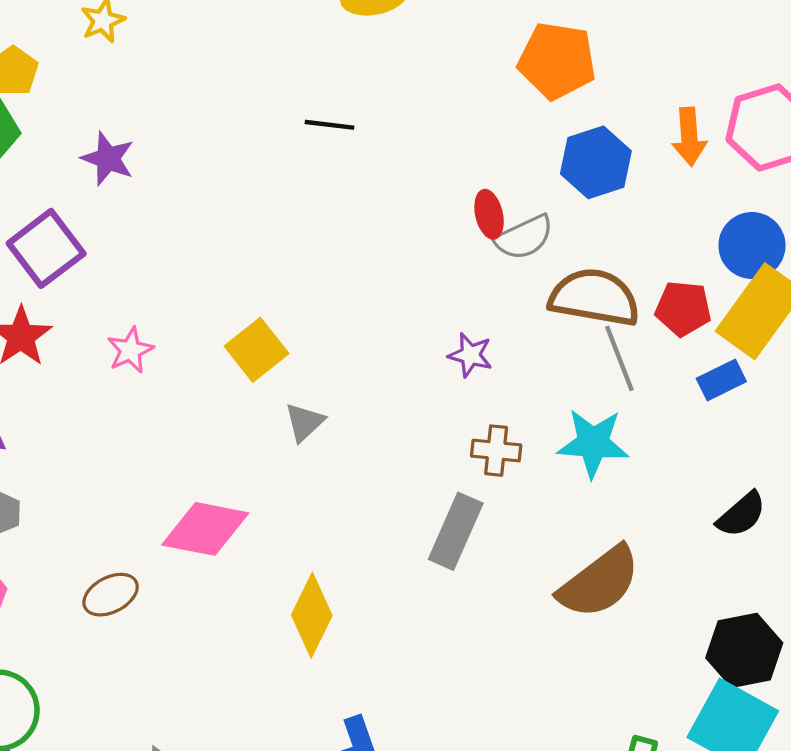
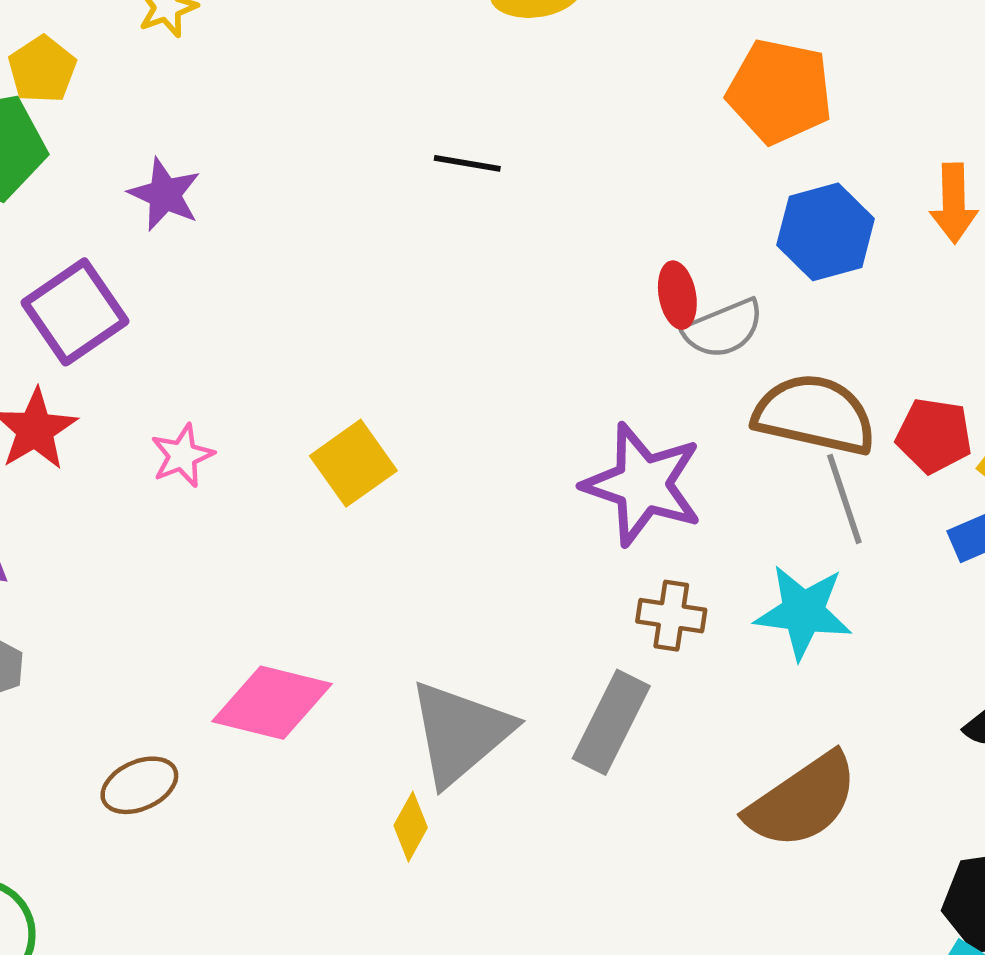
purple star: (470, 355) -> (643, 484), size x2.0
gray triangle: (304, 422) -> (460, 733), moved, size x2.0
yellow diamond: (312, 615) -> (411, 827), size x0.6

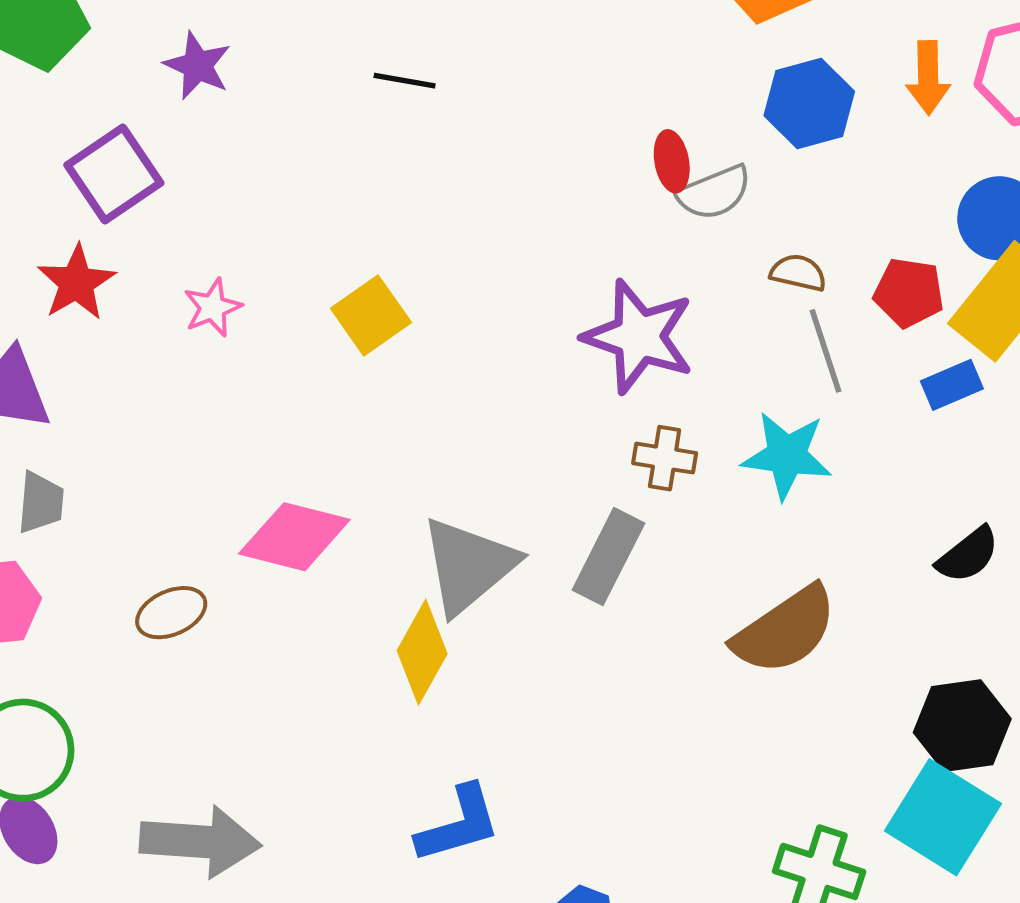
black line: (467, 163) -> (405, 81), moved
brown semicircle: (815, 415) -> (798, 273), size x0.5
yellow diamond: (411, 827) -> (422, 652), size x1.6

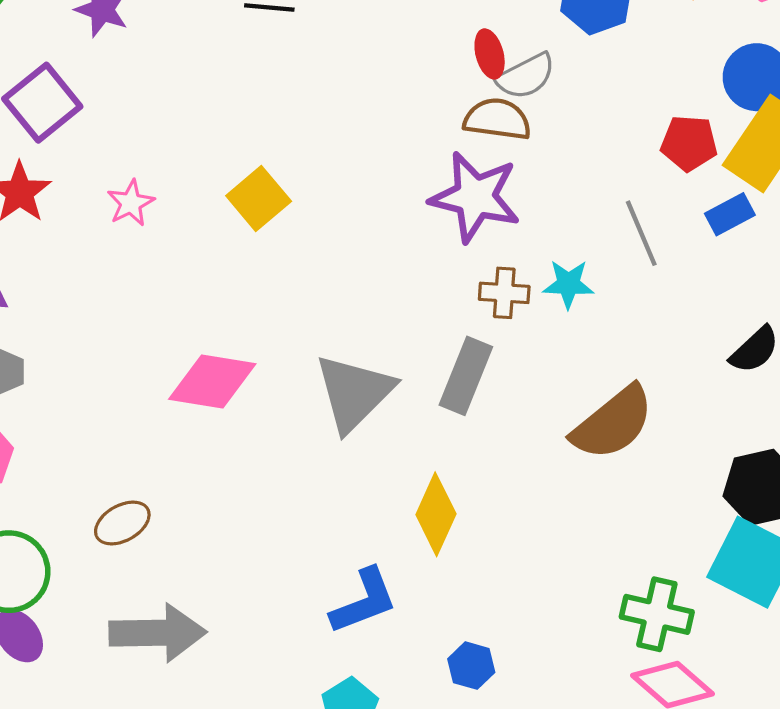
brown semicircle: (798, 273) -> (497, 119), moved, size x1.5
gray line: (825, 351) -> (641, 233), moved
cyan star: (787, 455) -> (568, 284), moved, size x0.7
brown ellipse: (171, 613) -> (122, 523), moved
yellow diamond: (422, 652) -> (436, 514), moved

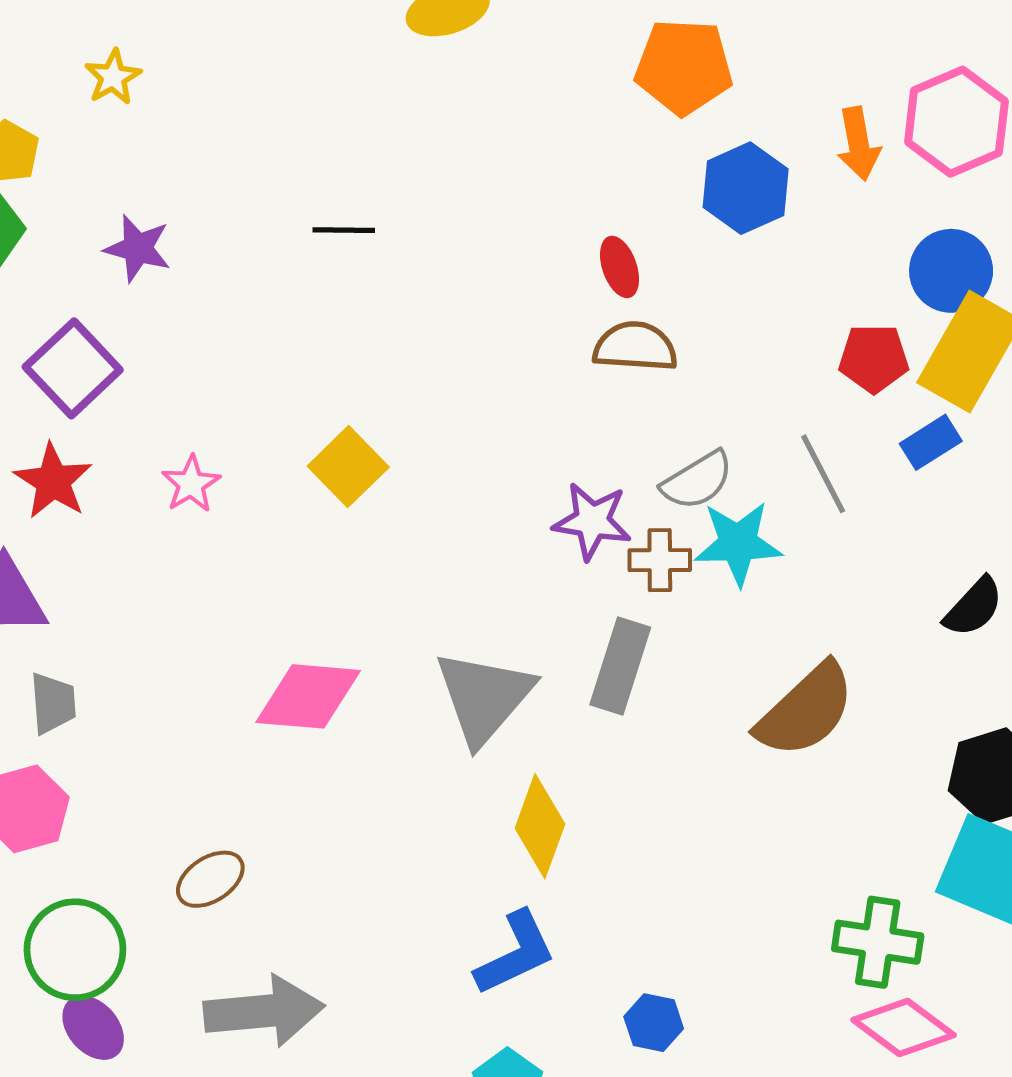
gray semicircle: (526, 76) -> (697, 480), moved
purple star: (475, 197) -> (592, 521), moved, size x0.7
cyan star: (568, 284) -> (738, 543), size x1.4
yellow diamond: (436, 514) -> (540, 826), moved

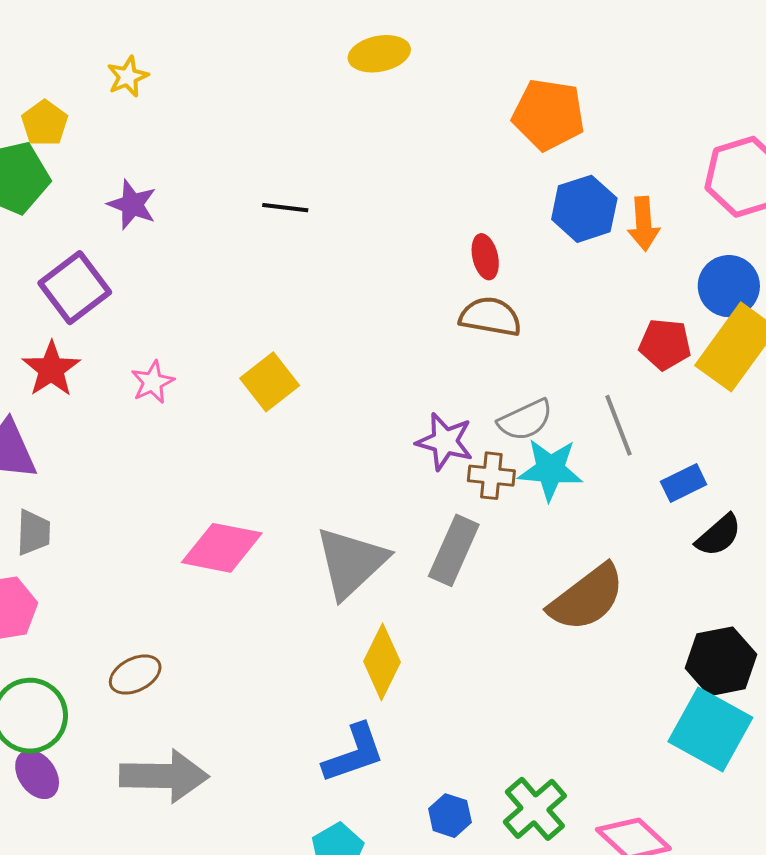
orange arrow: (858, 144) -> (644, 224), moved
blue rectangle: (931, 442) -> (684, 483), moved
green cross: (878, 942) -> (535, 809), moved, turned 34

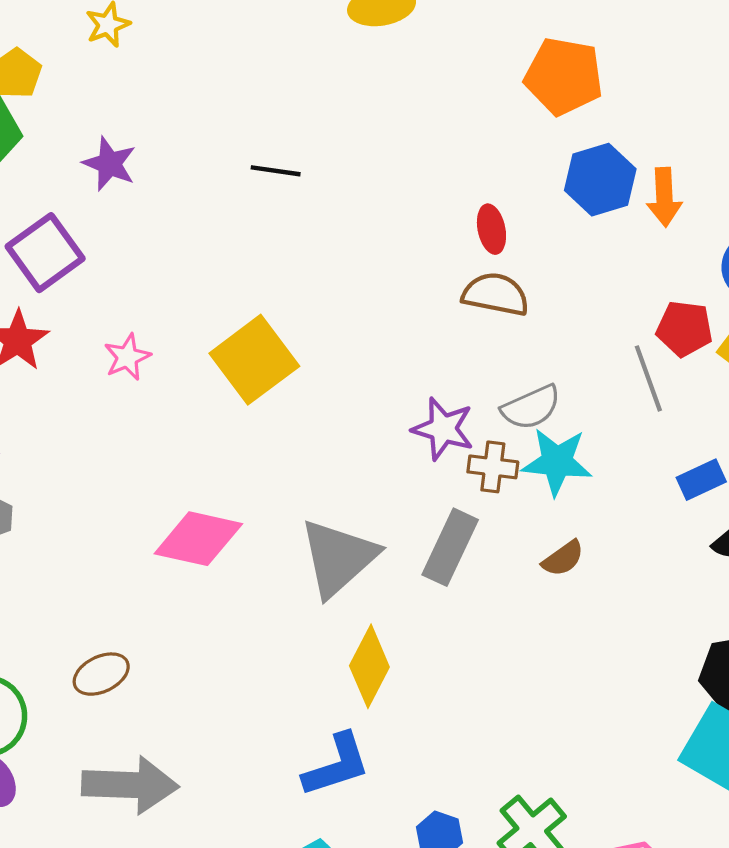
yellow square: (270, 382) -> (254, 360), size x1.4
gray line: (618, 425) -> (648, 378), moved
brown semicircle: (587, 598) -> (563, 558), moved, size x0.5

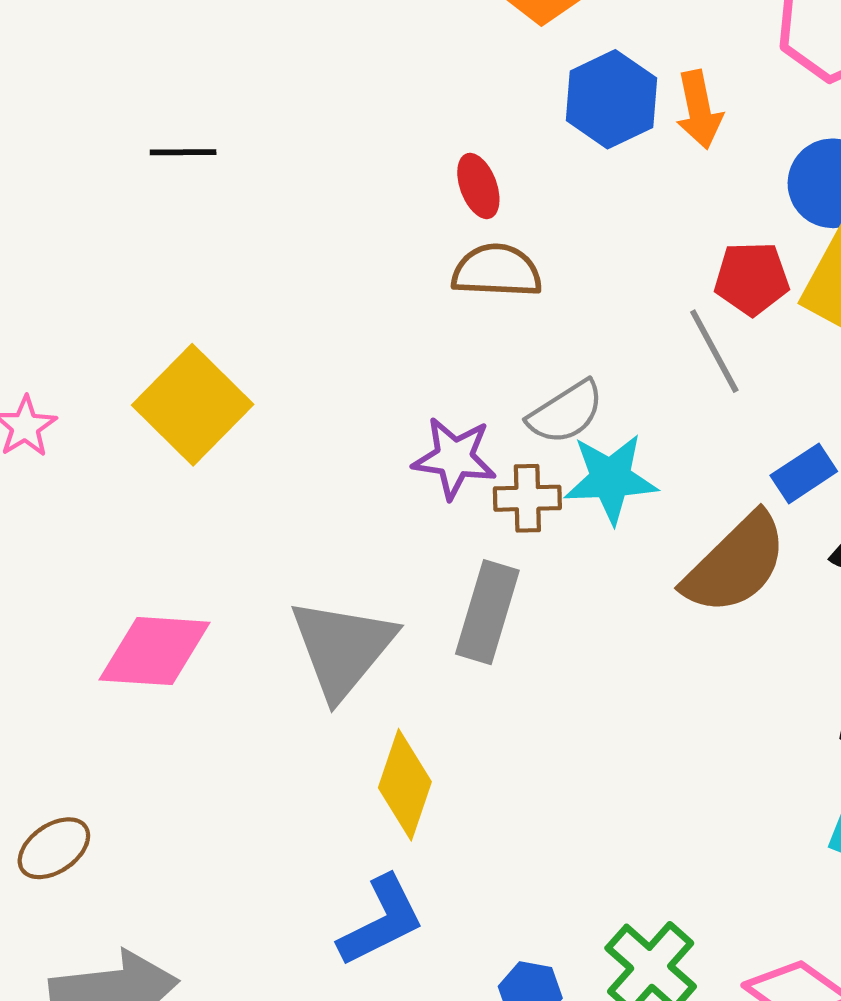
brown semicircle: (563, 558) -> (735, 564), moved, size x2.0

